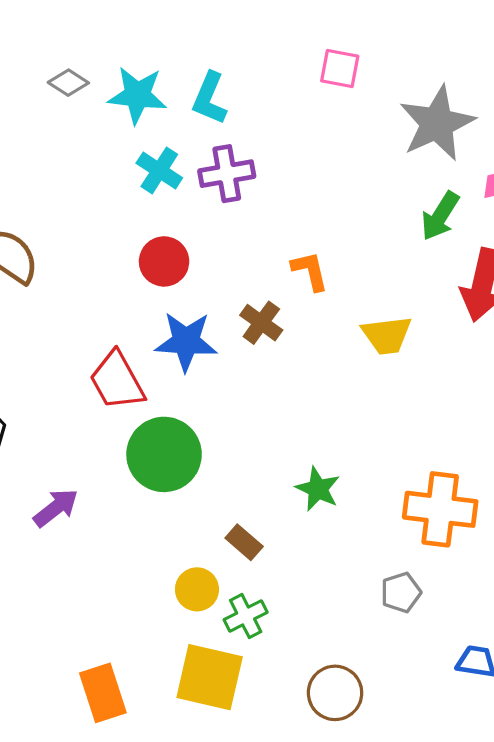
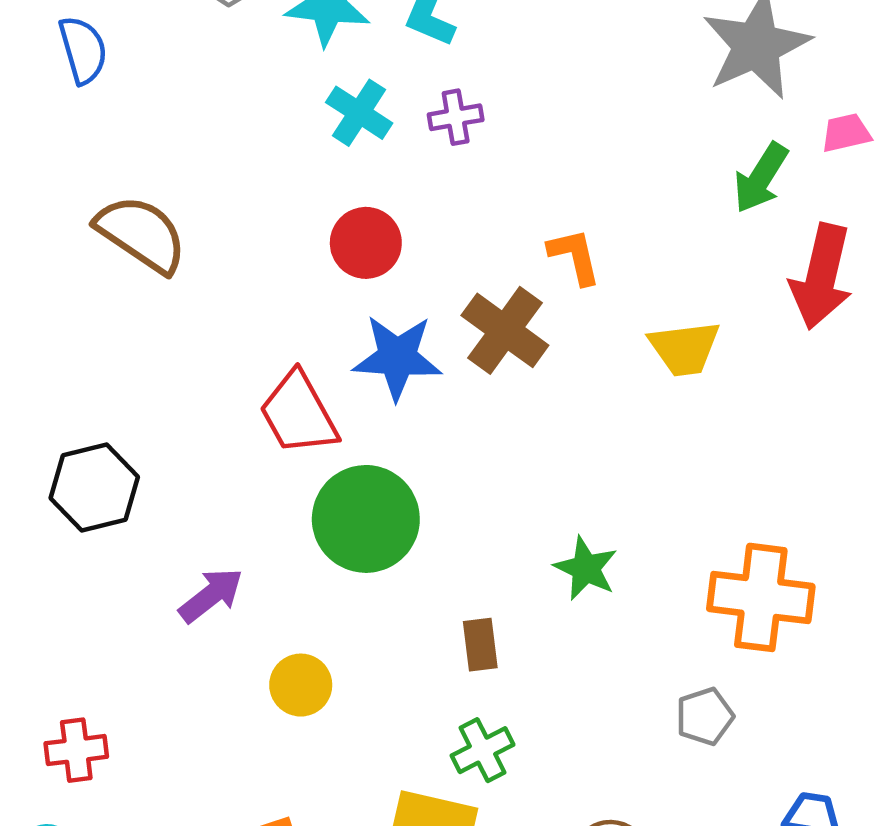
purple cross: (227, 174) -> (456, 117), size x0.7
brown cross: (261, 323) -> (505, 330), size x1.4
brown rectangle: (244, 542) -> (480, 645), turned 42
yellow circle: (197, 589) -> (301, 685), moved

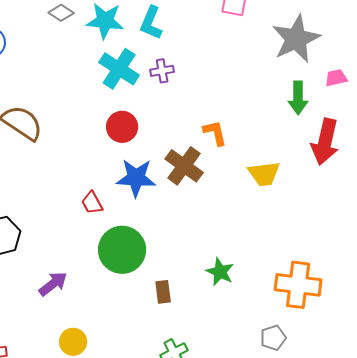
cyan cross: (359, 113) -> (119, 69), size x1.4
green arrow: (761, 178) -> (298, 98), turned -32
red trapezoid: (298, 413) -> (92, 203), size x0.6
brown rectangle: (480, 645) -> (163, 292), moved
yellow circle: (301, 685) -> (73, 342), moved

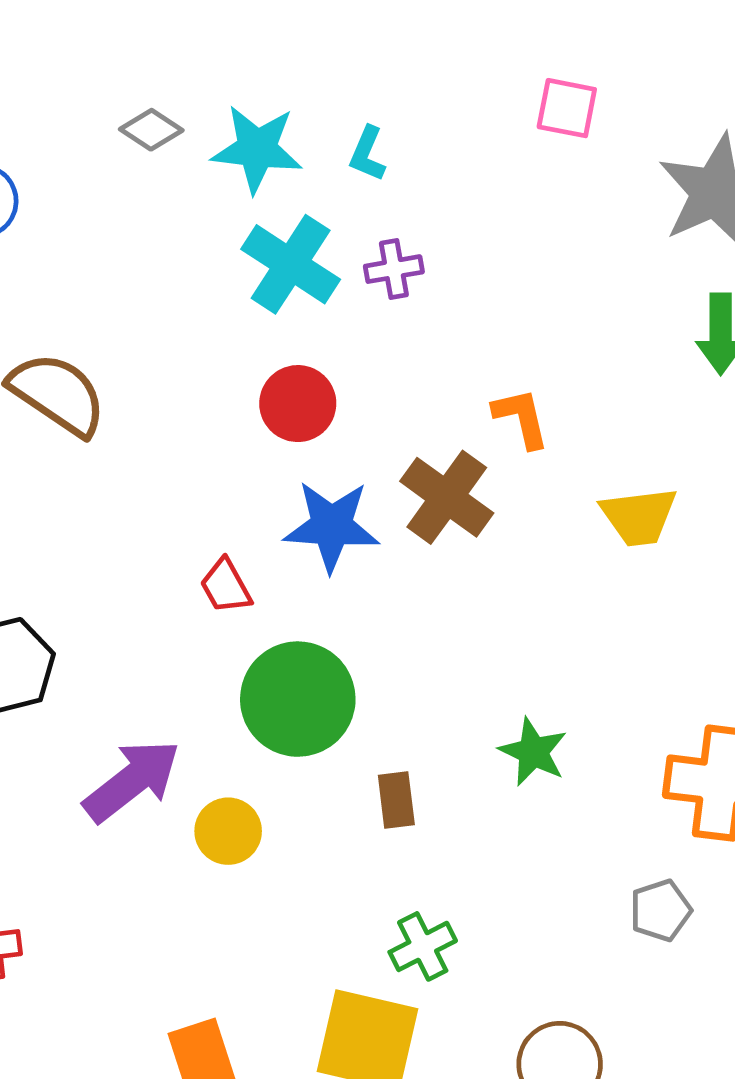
cyan L-shape: (151, 23) -> (367, 154), size x0.7
purple arrow: (53, 284) -> (132, 781), size x1.4
yellow circle: (73, 342) -> (228, 831), moved

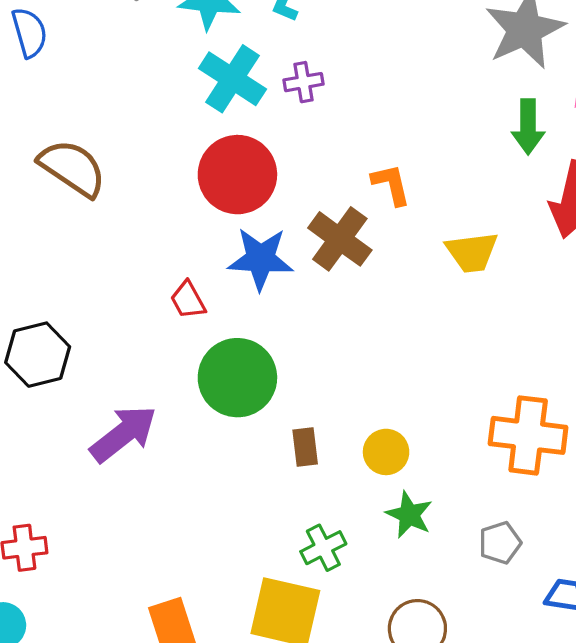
red circle: (298, 404) -> (237, 175), size x1.5
green star: (533, 752) -> (409, 515), moved
yellow circle: (228, 831) -> (386, 452), moved
gray pentagon: (661, 910) -> (500, 543), moved

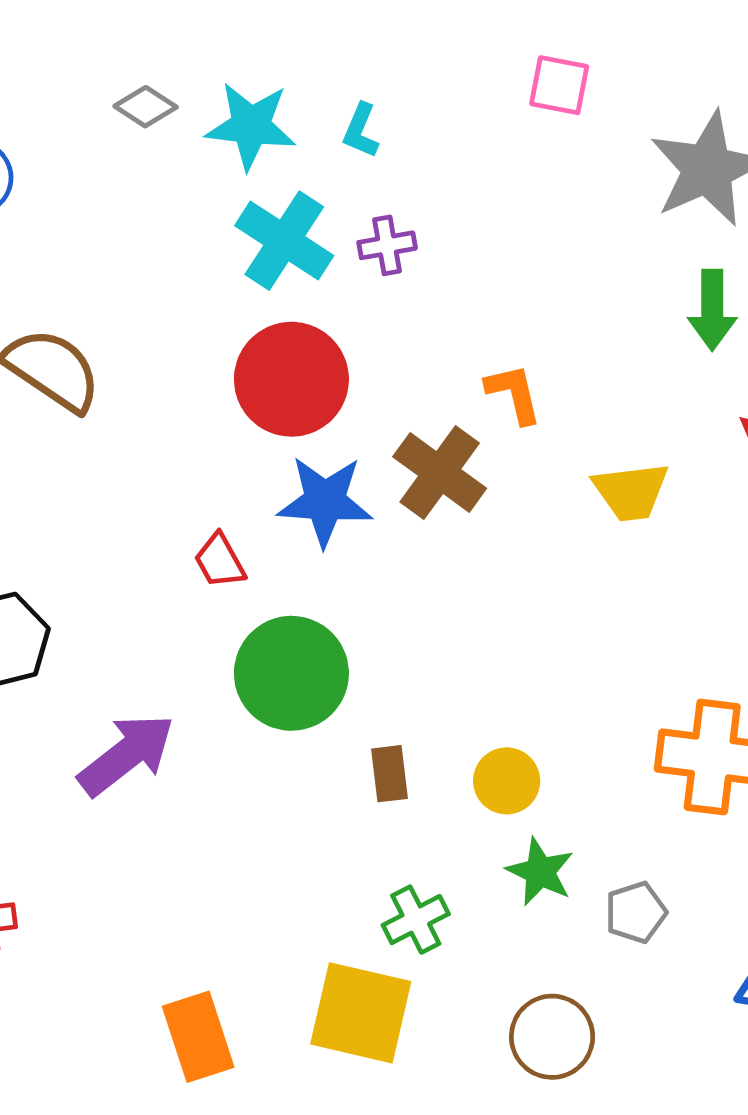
gray pentagon: (500, 543) -> (636, 912), moved

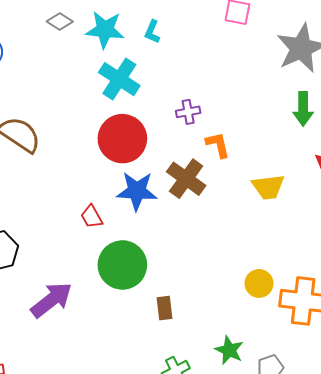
purple cross: (387, 245) -> (188, 112), moved
yellow circle: (507, 781) -> (259, 283), moved

